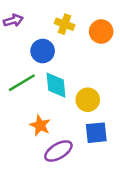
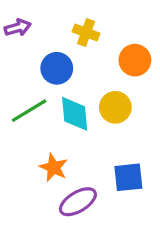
orange circle: (101, 31) -> (135, 60), moved
yellow circle: (88, 100) -> (115, 107), moved

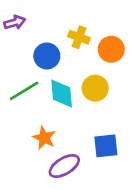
yellow cross: (86, 32) -> (79, 37), moved

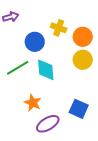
yellow circle: (95, 88) -> (83, 60), moved
blue square: (106, 146) -> (79, 109), turned 30

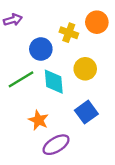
orange circle: (83, 37) -> (97, 22), moved
yellow circle: (83, 60) -> (85, 69), moved
blue square: (79, 109) -> (86, 112), moved, turned 30

